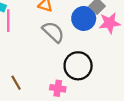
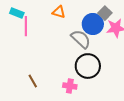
gray semicircle: (53, 32) -> (81, 39), moved

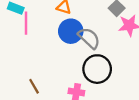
blue circle: (93, 24) -> (71, 31), moved

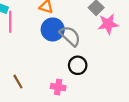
black circle: (97, 69) -> (78, 65), size x0.7

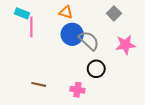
pink star: (108, 24) -> (125, 45), moved
brown line: (18, 82) -> (39, 84), turned -48

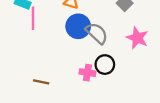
pink star: (125, 45) -> (137, 38), turned 30
pink cross: (77, 90) -> (87, 73), moved

